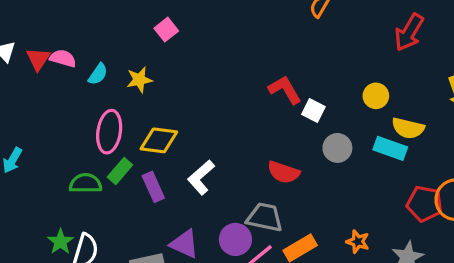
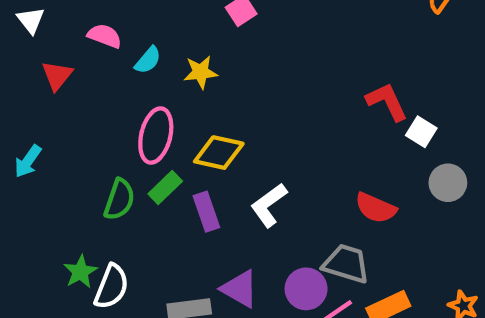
red triangle: (38, 59) -> (57, 75), moved
green semicircle: (86, 183) -> (119, 199), turned 104

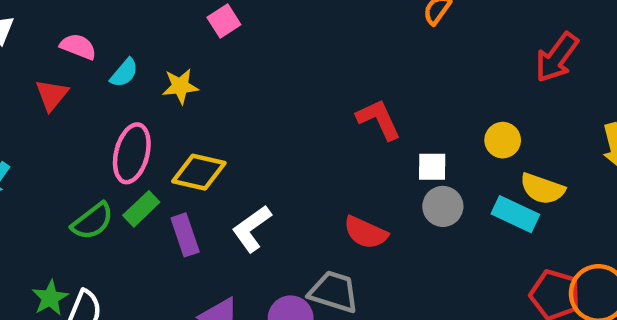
red triangle: (57, 75) -> (52, 95), moved
white square: (421, 132) -> (432, 167), moved, turned -32
green semicircle: (119, 199) -> (92, 221), turned 33

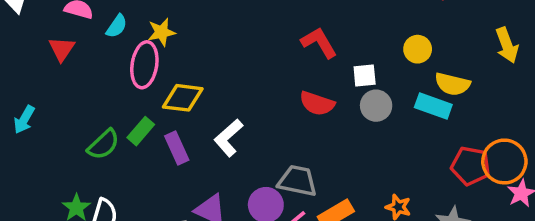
pink ellipse: (132, 153) -> (144, 65), moved
red semicircle: (366, 233) -> (317, 103), moved

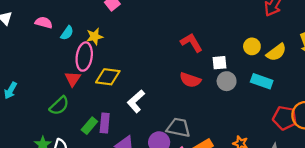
red triangle: (62, 49) -> (73, 79), moved
yellow semicircle: (452, 84) -> (276, 52), moved, turned -50
green rectangle: (141, 131) -> (89, 126), moved
purple rectangle: (177, 148) -> (105, 123), moved, turned 30

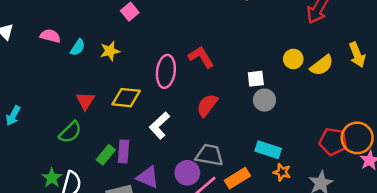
red L-shape: (191, 43) -> (201, 57), moved
pink ellipse: (84, 57) -> (166, 71), moved
red semicircle: (190, 80) -> (207, 105), moved, turned 110
cyan rectangle: (262, 81) -> (268, 150), moved

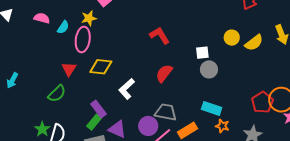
yellow star: (110, 51) -> (89, 18), moved
pink ellipse: (166, 71) -> (83, 40), moved
red pentagon: (333, 142) -> (262, 102), turned 30
purple rectangle: (124, 151) -> (98, 109), turned -42
green rectangle: (106, 155) -> (94, 122), moved

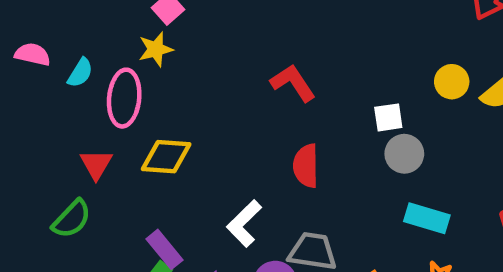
yellow star: (89, 18) -> (156, 49), moved
red semicircle: (164, 73) -> (306, 166), turned -36
white L-shape: (127, 89) -> (244, 223), moved
cyan rectangle: (212, 108) -> (427, 218), moved

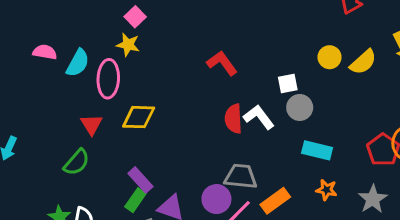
yellow star: (156, 49) -> (128, 45), turned 30
cyan semicircle: (80, 73) -> (78, 63), size x1.4
white L-shape: (244, 223) -> (259, 117), moved, turned 100

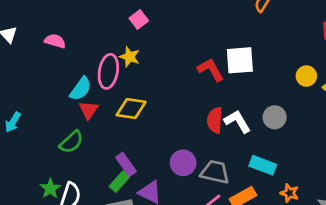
yellow star: (128, 45) -> (130, 57), moved
cyan semicircle: (78, 63) -> (81, 89), moved
white square: (288, 83) -> (240, 60), moved, size x1.6
cyan rectangle: (317, 150) -> (263, 165), moved
purple circle: (216, 199) -> (183, 163), moved

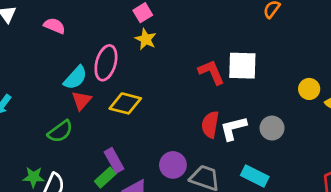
yellow star: (130, 57) -> (146, 39), moved
white L-shape: (237, 121) -> (233, 128), turned -80
green star: (50, 189) -> (34, 177), turned 30

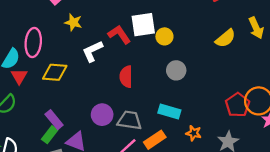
yellow star: (146, 39) -> (73, 22), moved
yellow circle: (309, 89) -> (164, 36), moved
white L-shape: (233, 128) -> (92, 51), moved

